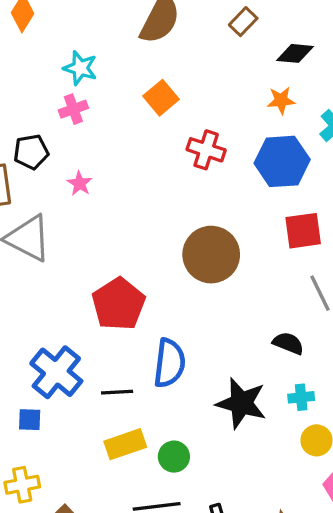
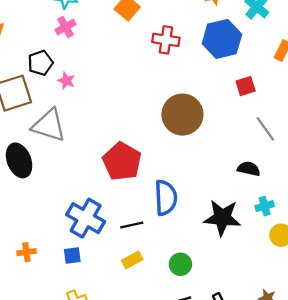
pink star: (80, 183) -> (66, 81), moved
red square: (303, 231) -> (246, 86), size x0.7
yellow rectangle: (125, 444) -> (132, 260), moved, size x0.7

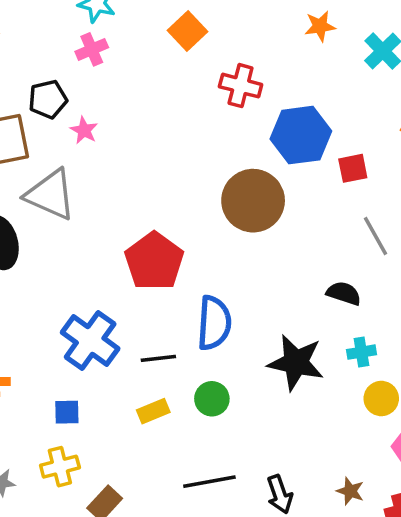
blue hexagon: (222, 39) -> (301, 135), moved
blue square: (72, 255) -> (67, 412), moved
green circle: (180, 264) -> (212, 399), moved

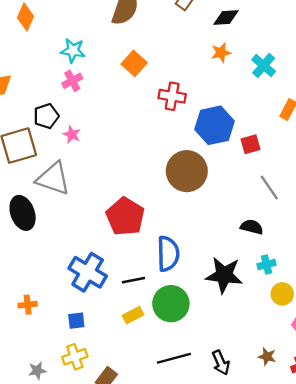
green circle: (212, 399) -> (171, 304), size x1.6

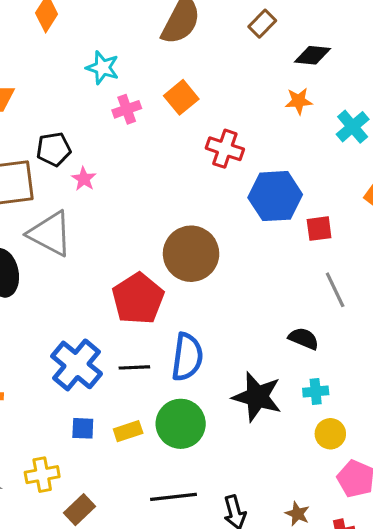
pink cross: (72, 81) -> (127, 109), moved
brown circle: (187, 171) -> (191, 254), moved
black line: (133, 280) -> (134, 367), moved
blue square: (76, 321) -> (83, 428), moved

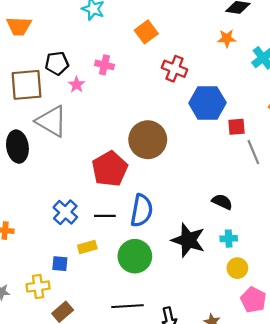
pink cross: (127, 109) -> (104, 65), moved, turned 30
gray line: (335, 290) -> (253, 152), moved
blue cross: (77, 365) -> (65, 212), size x0.7
blue square: (83, 428) -> (60, 264), moved
yellow rectangle: (128, 431) -> (87, 247), moved

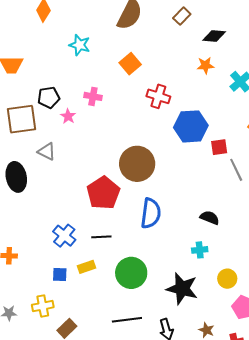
gray triangle: (52, 121) -> (47, 152), size x0.6
blue semicircle: (142, 210) -> (151, 213), moved
cyan cross: (229, 239) -> (200, 250), moved
black star: (188, 240) -> (182, 289), moved
blue square: (60, 264) -> (60, 274), moved

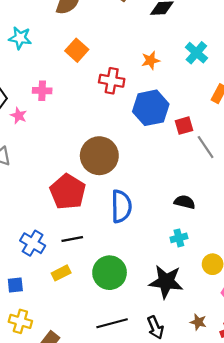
orange star: (205, 65) -> (151, 60), moved
blue square: (60, 274) -> (15, 285), moved
yellow cross: (43, 306) -> (20, 321), turned 35

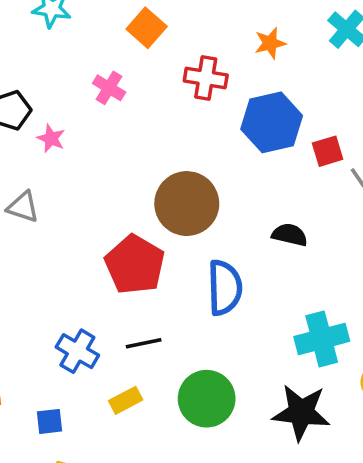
pink cross: (42, 91) -> (109, 88), moved, turned 30
black semicircle: (185, 202) -> (290, 235), moved
cyan cross: (179, 238) -> (322, 339), size x1.8

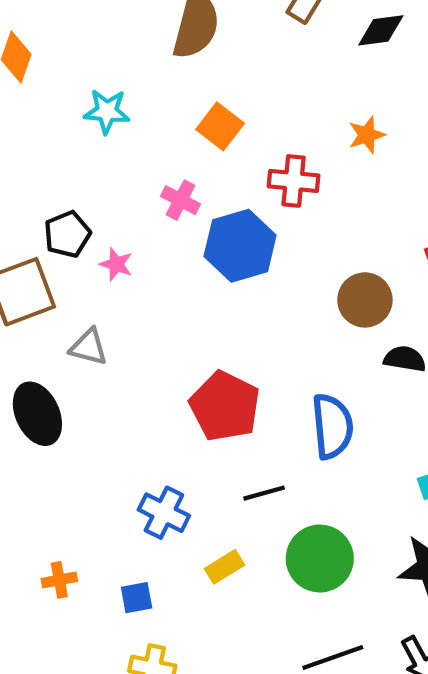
blue hexagon: (272, 122) -> (240, 246), moved
brown circle: (187, 204) -> (365, 300), moved, size x0.7
black line: (144, 343) -> (264, 493), moved

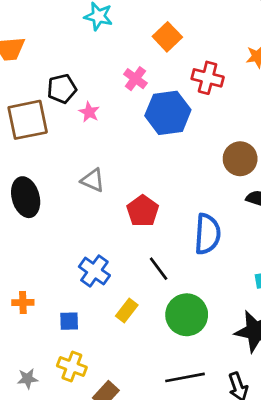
gray triangle: (89, 347) -> (93, 180), moved
red pentagon: (225, 406) -> (143, 211), size x0.7
black line: (264, 493) -> (159, 269), turned 60
yellow rectangle: (225, 567) -> (127, 311), turned -30

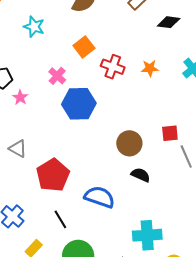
red cross: (208, 78) -> (113, 67), moved
red pentagon: (143, 211) -> (53, 175), size x1.4
blue semicircle: (207, 234) -> (100, 197), turned -80

